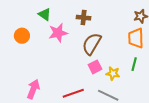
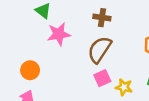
brown cross: (84, 18) -> (102, 18), moved
orange circle: (22, 36) -> (30, 70), moved

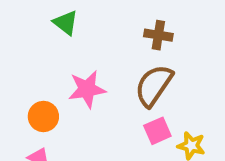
pink star: (59, 34) -> (87, 89), moved

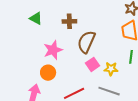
brown cross: (158, 35) -> (69, 21), moved
orange circle: (43, 116) -> (48, 73), moved

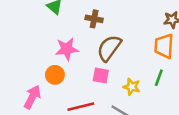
pink square: (92, 64) -> (101, 76), moved, turned 32

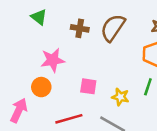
brown semicircle: (109, 48) -> (113, 28), moved

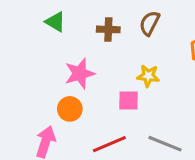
brown semicircle: (113, 28) -> (150, 23), size x0.7
yellow star: (120, 97) -> (148, 76), moved

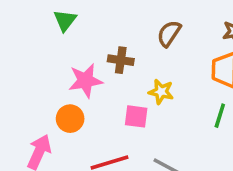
green triangle: (55, 22) -> (65, 20), turned 30
brown cross: (108, 29) -> (121, 60), moved

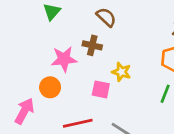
brown semicircle: (169, 34) -> (106, 17), moved, turned 95

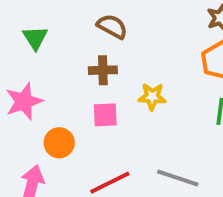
pink star: (64, 59) -> (24, 101), moved
pink square: (101, 89) -> (105, 115), moved

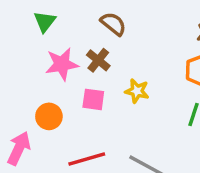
brown cross: (103, 70) -> (98, 60), turned 30
pink star: (24, 101) -> (62, 64), moved

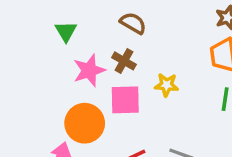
pink square: (93, 99) -> (125, 100), size x1.4
orange circle: (49, 116) -> (85, 123), size x1.5

